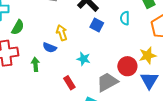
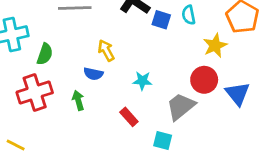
blue square: (97, 25) -> (161, 20), moved
yellow star: (148, 55) -> (215, 46), moved

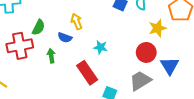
green semicircle: (45, 54) -> (39, 27), moved
gray trapezoid: (181, 106) -> (140, 81), moved
red rectangle: (129, 117) -> (87, 73), size x1.6

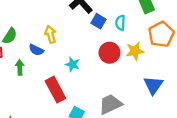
red circle: (146, 52) -> (110, 53), moved
blue triangle: (170, 66) -> (153, 85), moved

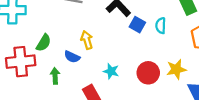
yellow star: (135, 51) -> (176, 69), moved
red circle: (110, 53) -> (148, 73), moved

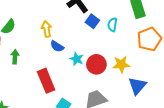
blue semicircle: (72, 57) -> (57, 46), moved
cyan star: (111, 71) -> (77, 59), moved

